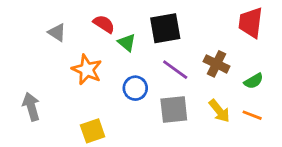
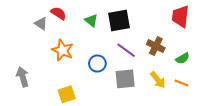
red semicircle: (104, 24) -> (58, 13), moved
green triangle: (127, 43) -> (91, 20), moved

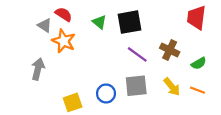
orange star: (63, 50) -> (64, 41), moved
blue circle: (97, 64) -> (106, 94), moved
gray arrow: (23, 77) -> (38, 69), moved, turned 30

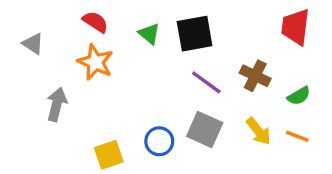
gray triangle: (45, 25) -> (33, 44), moved
gray square: (136, 86) -> (205, 129), turned 30

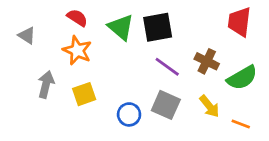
green triangle: (149, 34) -> (121, 27), size x1.5
green semicircle: (299, 96) -> (242, 78), size x1.6
orange line: (297, 136) -> (241, 124), moved
yellow square: (109, 155) -> (84, 94), moved

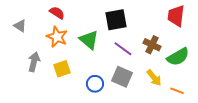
green triangle: (121, 27) -> (89, 40), moved

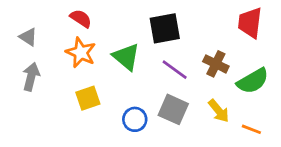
gray arrow: (34, 62) -> (31, 77), moved

